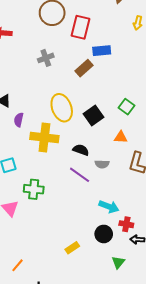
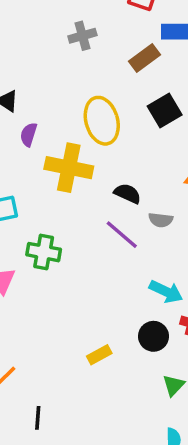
black square: (93, 115) -> (165, 110), moved

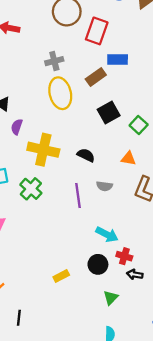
yellow ellipse: (102, 121) -> (60, 93), moved
black semicircle: (128, 193) -> (86, 155), moved
purple line: (122, 235) -> (78, 195), turned 40
green cross: (44, 252) -> (31, 189), moved, turned 30

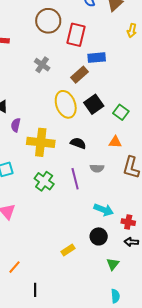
gray cross: (54, 61) -> (42, 65), turned -35
yellow ellipse: (60, 93) -> (66, 104), moved
green cross: (31, 189) -> (44, 181), moved
red cross: (124, 256) -> (128, 222), moved

